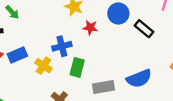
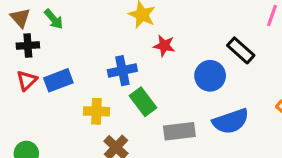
blue circle: (118, 13) -> (210, 76), moved
yellow cross: (43, 66) -> (96, 111), moved, turned -35
green rectangle: (77, 67) -> (143, 102), turned -54

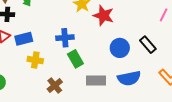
red star: (164, 46) -> (103, 16), moved, size x1.5
black rectangle: (241, 50) -> (148, 45), moved
yellow cross: (96, 111) -> (35, 60), moved

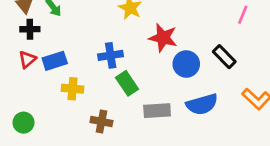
red star: (103, 16) -> (163, 38), moved
brown cross: (55, 86) -> (101, 122), turned -35

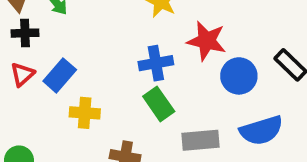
blue cross: (111, 55) -> (156, 63), moved
blue rectangle: (55, 61) -> (60, 75), turned -30

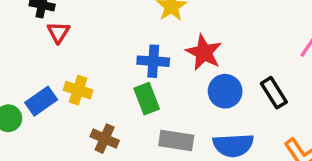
red triangle: (22, 74) -> (58, 32), moved, turned -30
blue rectangle: (60, 75) -> (41, 101), moved

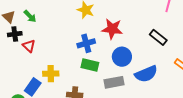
blue circle: (225, 91) -> (122, 57), moved
green rectangle: (147, 99) -> (90, 65), turned -36

